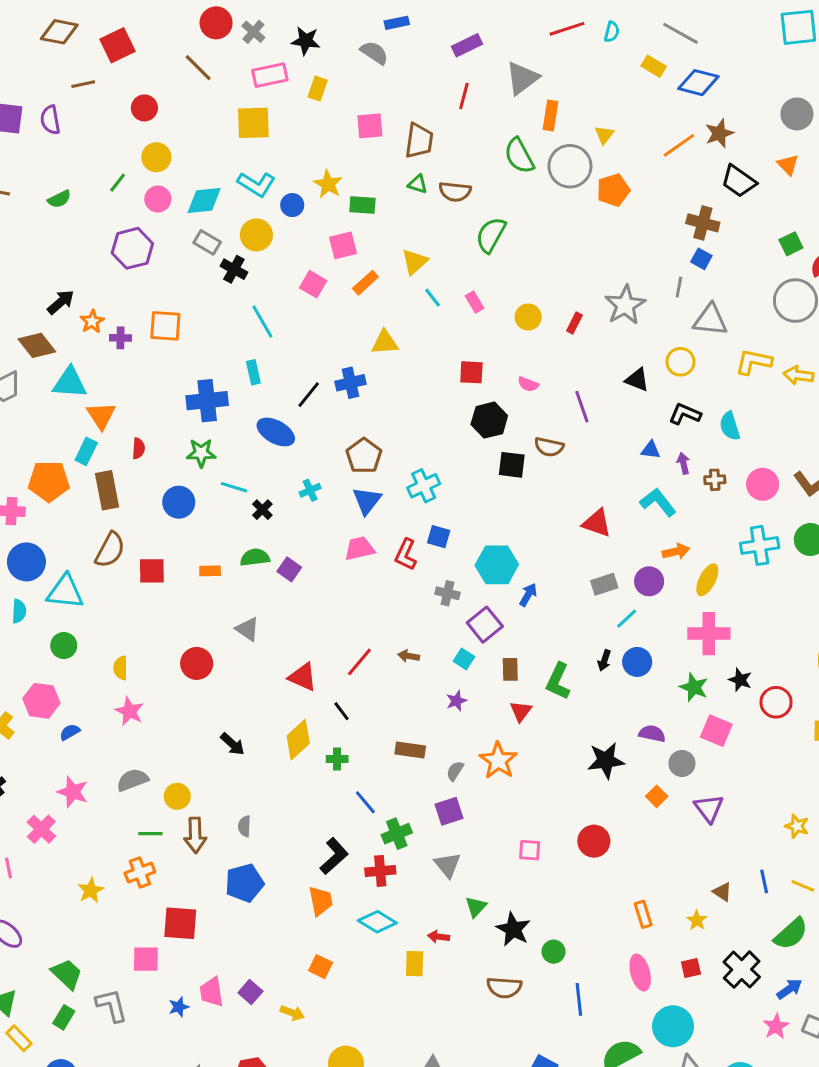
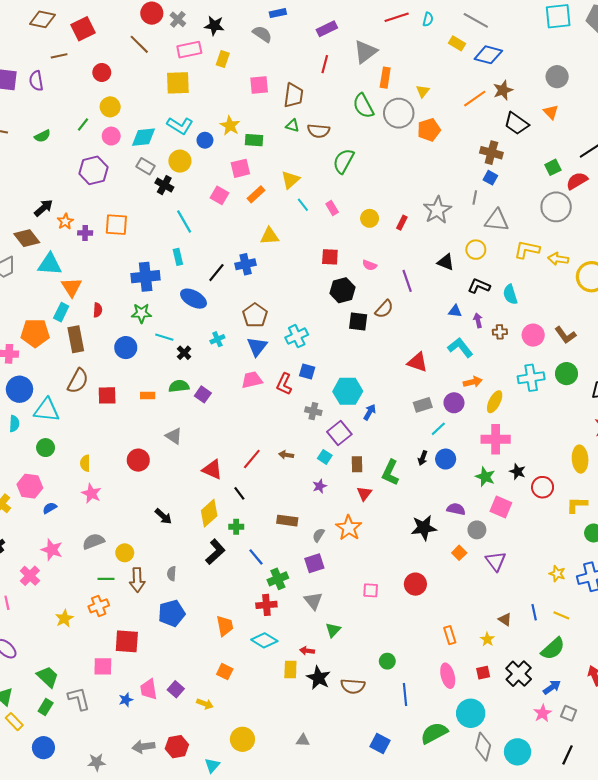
brown semicircle: (549, 447) -> (384, 309), turned -60
black L-shape: (334, 856) -> (215, 552), moved
black star: (513, 929) -> (319, 678), moved

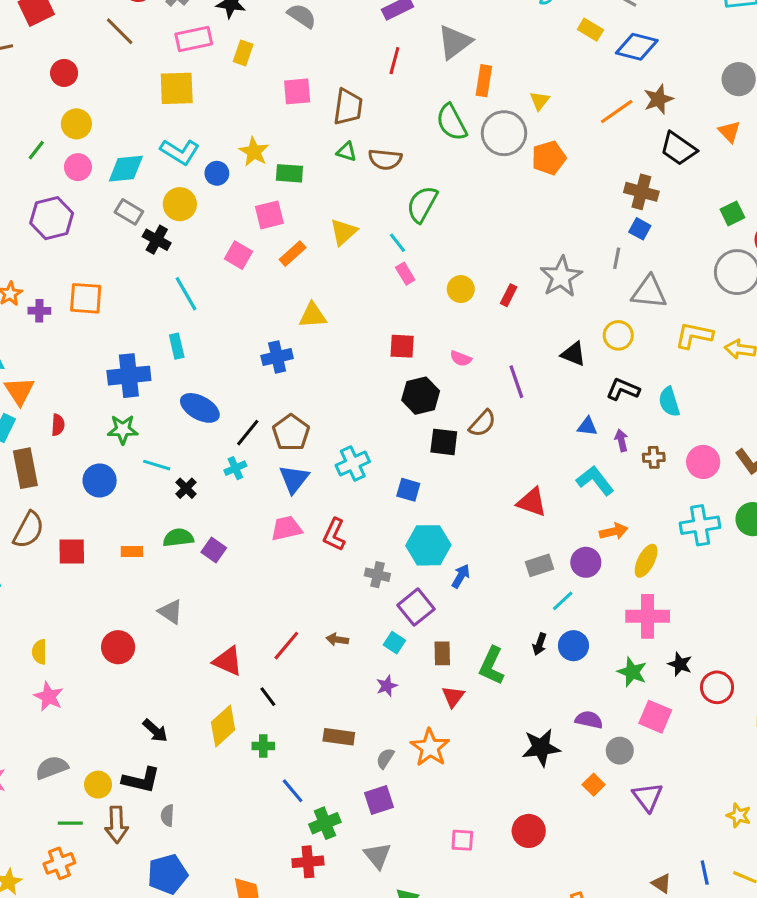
cyan line: (303, 205) -> (397, 243), moved
black line: (216, 273) -> (248, 433), moved
blue square: (307, 372) -> (408, 490), moved
black L-shape: (215, 552) -> (141, 780), moved, turned 55

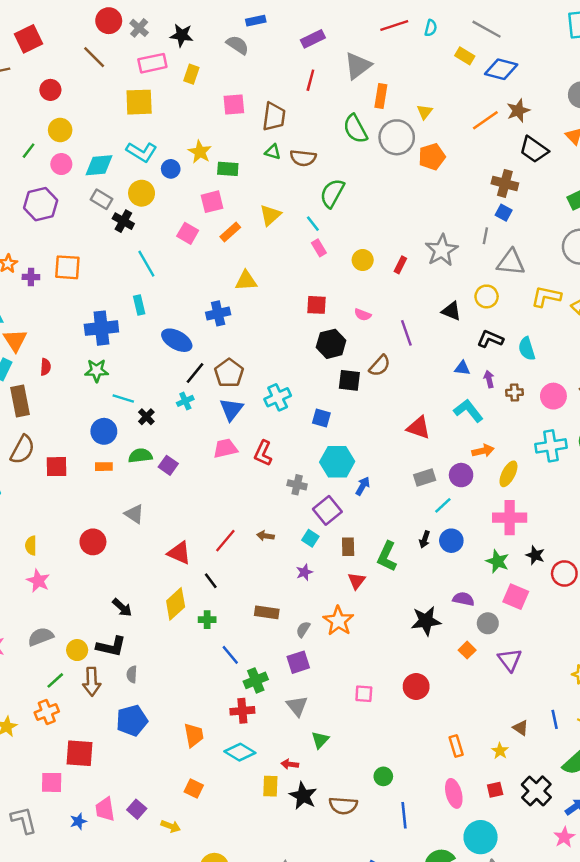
blue ellipse: (200, 408) -> (177, 340), moved
blue circle: (100, 480) -> (104, 431), moved
green line: (70, 823) -> (55, 680), turned -42

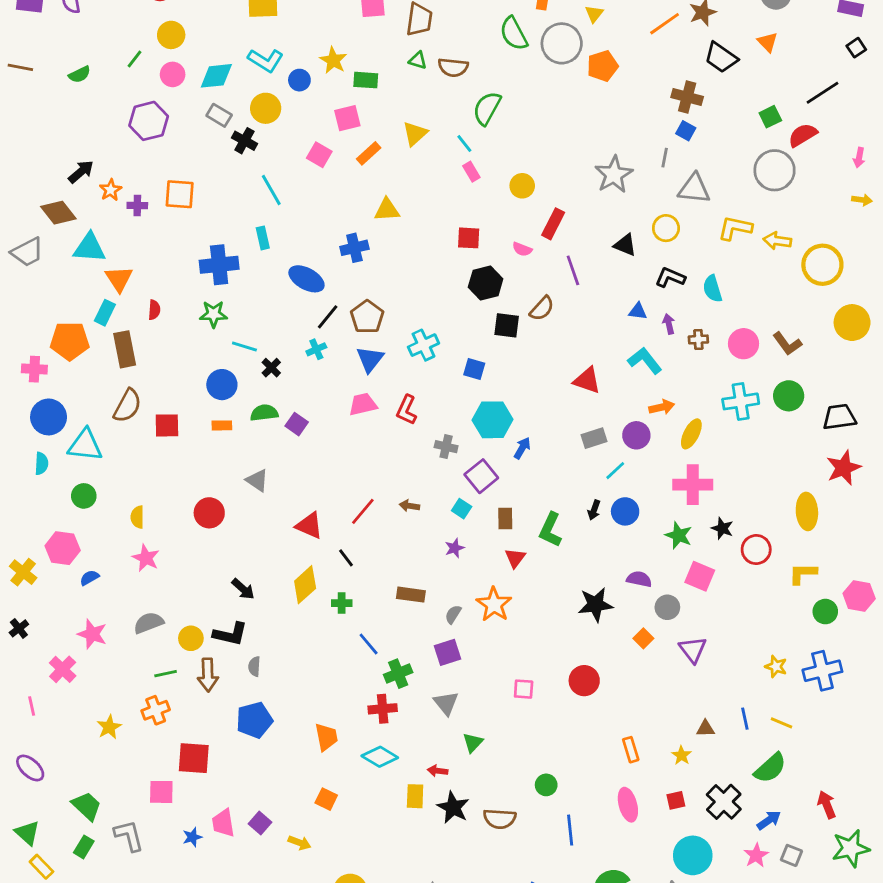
red rectangle: (400, 265) -> (553, 224), moved, size x1.5
green line: (55, 680) -> (166, 674), turned 30
brown triangle: (521, 728) -> (705, 729), turned -35
cyan circle: (481, 837) -> (693, 855), moved

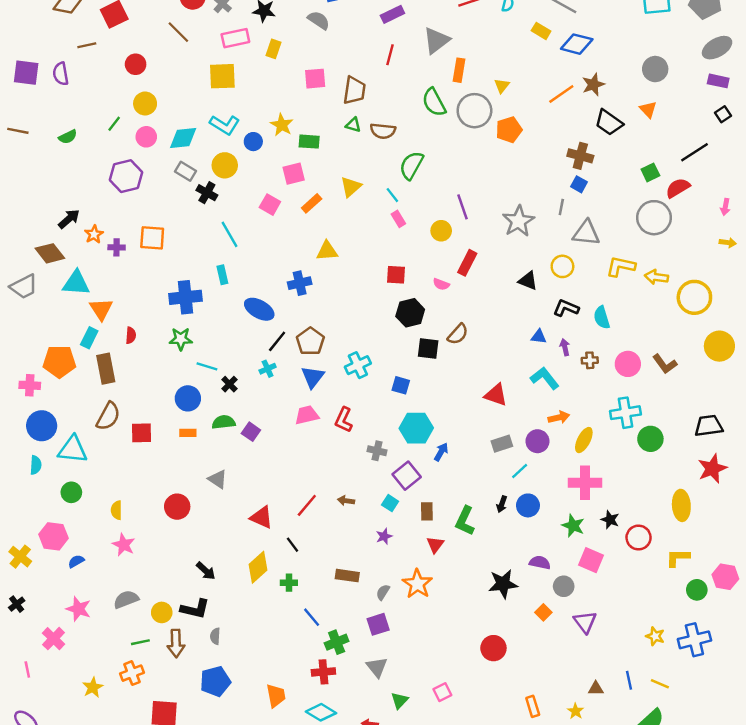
purple line: (573, 270) -> (463, 207), moved
green circle: (789, 396) -> (650, 439), moved
pink square: (524, 689) -> (442, 692), moved, turned -30

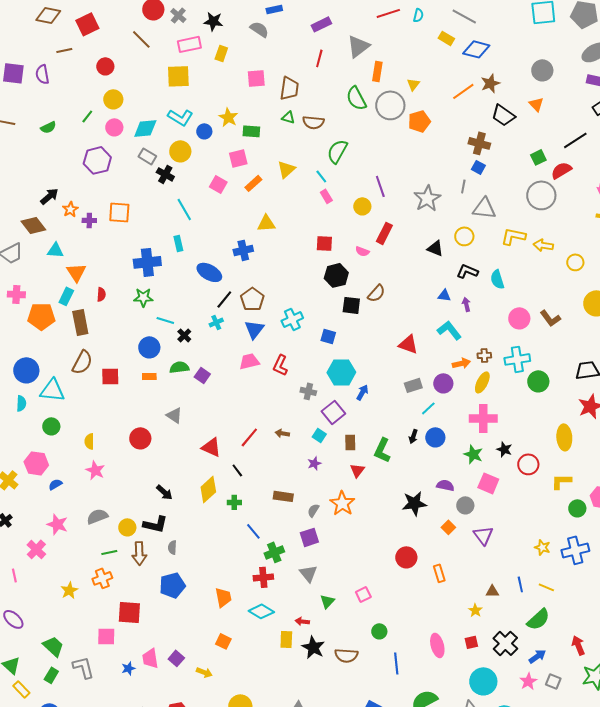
cyan triangle: (76, 283) -> (55, 250), size x0.7
yellow circle: (694, 297) -> (575, 262), size x0.6
brown cross: (590, 360) -> (484, 355), moved
pink cross: (30, 385) -> (16, 294), moved
orange rectangle: (533, 706) -> (439, 573), moved

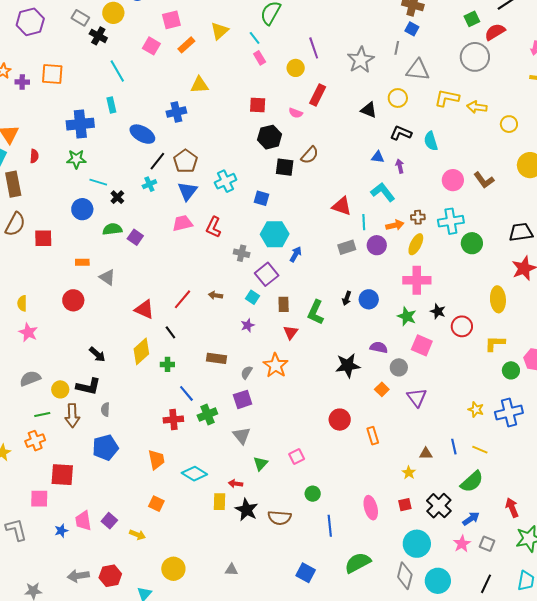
orange rectangle: (149, 376) -> (82, 262), moved
cyan line: (428, 408) -> (364, 222), moved, turned -49
red cross: (263, 577) -> (173, 420), moved

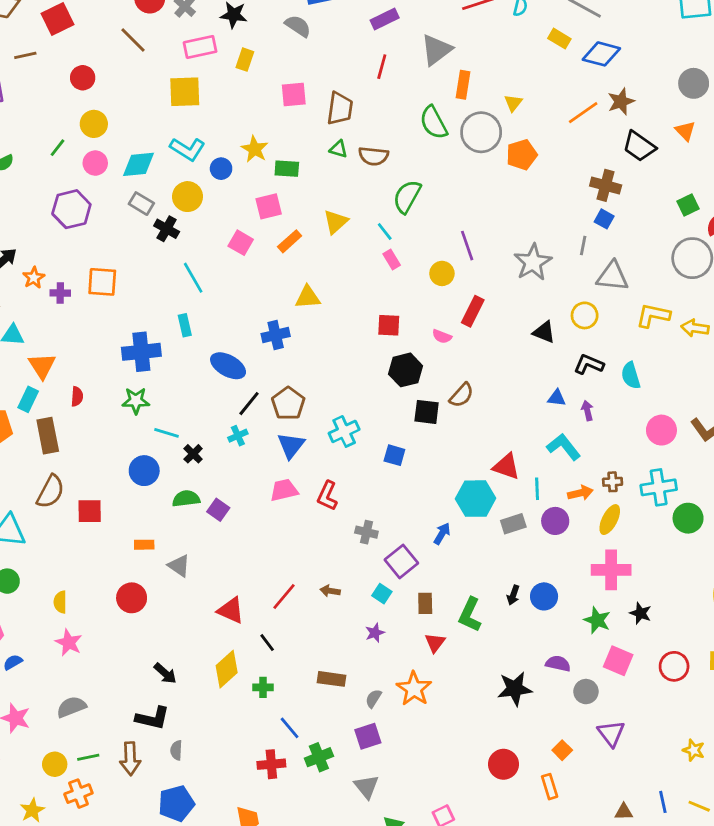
cyan hexagon: (275, 234) -> (476, 499), moved
red circle: (462, 326) -> (674, 666), moved
yellow circle: (60, 389) -> (55, 764), moved
orange square: (382, 389) -> (562, 750), moved

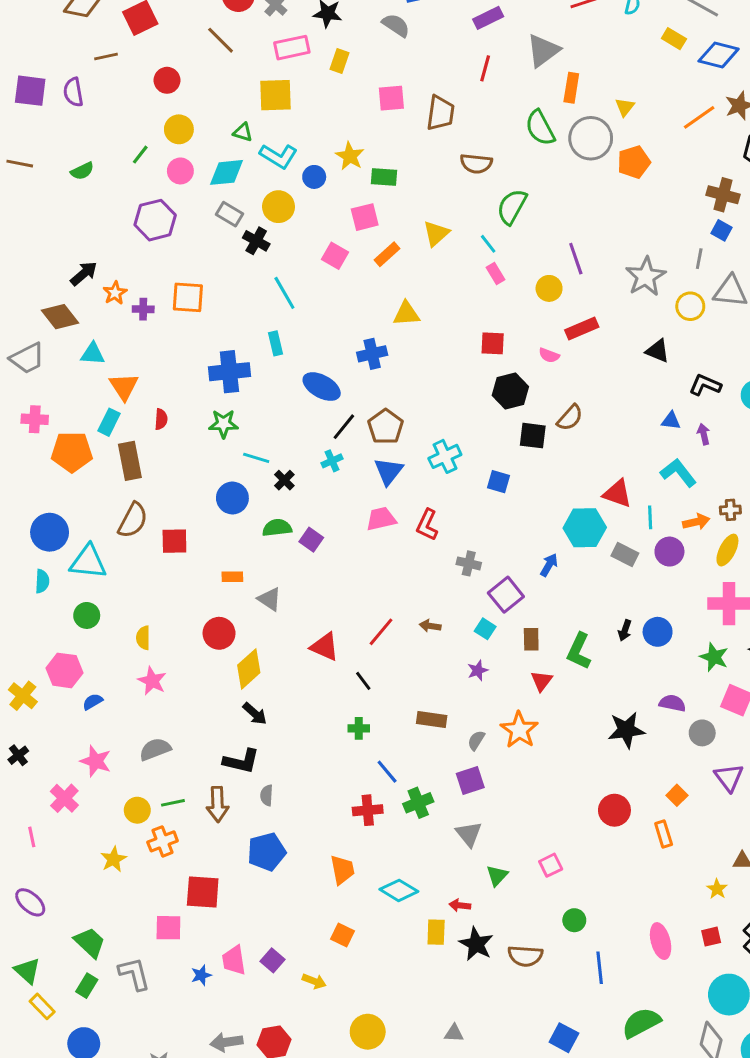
green triangle: (339, 149) -> (243, 132), moved
red rectangle: (473, 311) -> (582, 329), turned 40
yellow circle: (585, 315) -> (690, 306), moved
gray rectangle: (513, 524) -> (625, 555), turned 45
yellow diamond: (227, 669) -> (249, 669), moved

